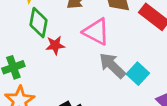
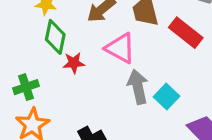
gray arrow: (112, 65) -> (138, 87), turned 32

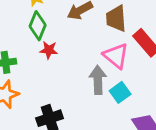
pink triangle: (120, 48) -> (116, 56), moved

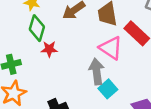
cyan square: (120, 92) -> (108, 89), moved

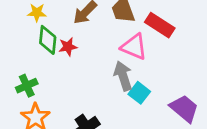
red star: (49, 49) -> (68, 47), moved

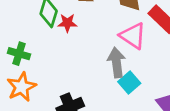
green cross: (27, 86) -> (19, 54), turned 30

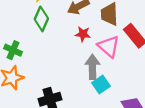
red star: (67, 23) -> (83, 34), moved

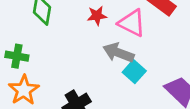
gray arrow: (92, 67) -> (118, 53), turned -55

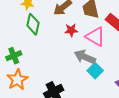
green cross: (17, 56) -> (14, 56), turned -35

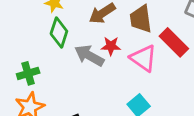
gray arrow: (85, 57) -> (89, 56), moved

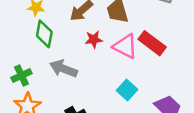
red rectangle: (174, 42) -> (152, 43), moved
gray arrow: (89, 56) -> (64, 69), moved

